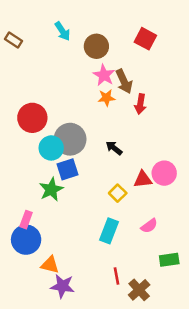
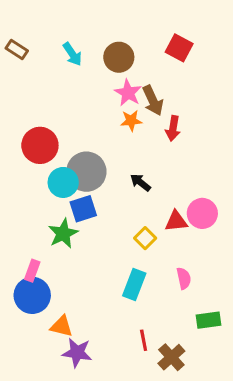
cyan arrow: (62, 31) -> (72, 54), moved
pink semicircle: (149, 226) -> (184, 278), turned -66

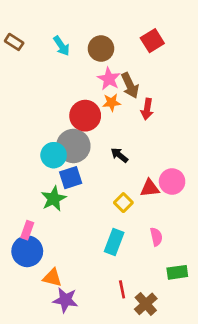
red square: (179, 48) -> (152, 41), turned 30
red circle: (40, 145) -> (85, 116), moved

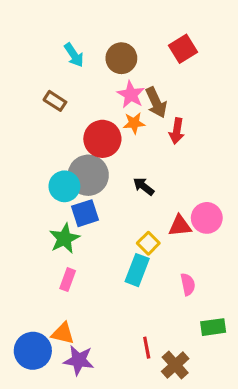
brown rectangle: (14, 42) -> (55, 101), moved
pink rectangle: (27, 230) -> (68, 280), moved
cyan rectangle: (114, 242) -> (137, 270), moved
blue circle: (27, 251) -> (33, 351), moved

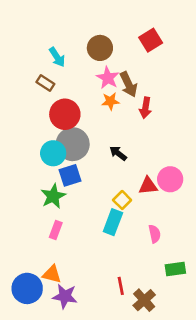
cyan arrow: (74, 55) -> (57, 57), moved
red circle: (102, 139) -> (65, 114), moved

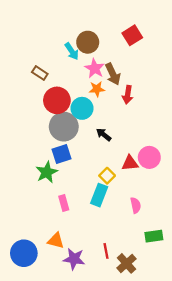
cyan arrow: (57, 57) -> (72, 51), moved
cyan circle: (53, 153) -> (82, 108), moved
pink rectangle: (56, 230) -> (64, 203), moved, turned -35
orange triangle: (52, 274) -> (56, 241), moved
purple star: (65, 296) -> (74, 259), moved

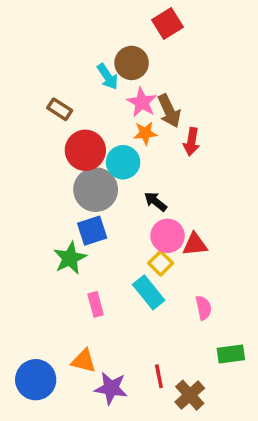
red square: (132, 35) -> (168, 24), moved
pink circle: (149, 157) -> (168, 236), moved
cyan rectangle: (99, 195) -> (149, 292), turned -60

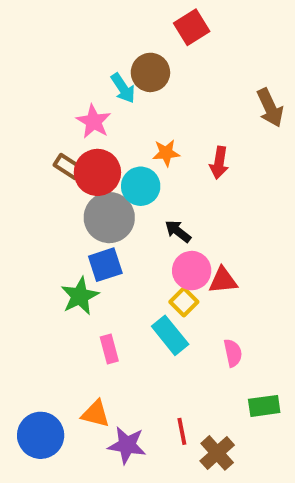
pink star: (142, 102) -> (94, 121), moved
brown rectangle: (60, 109) -> (68, 167), moved
brown arrow: (169, 111) -> (270, 108), moved

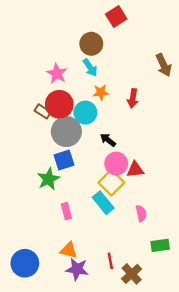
cyan arrow: (123, 88) -> (90, 67), moved
brown rectangle: (68, 167) -> (43, 111), moved
yellow square: (184, 302) -> (111, 183), size x1.5
orange triangle: (96, 414) -> (69, 250), moved

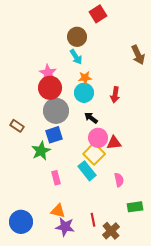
pink star: (57, 73) -> (48, 73), moved
red arrow: (133, 98) -> (115, 95), moved
brown rectangle: (43, 111) -> (17, 126), moved
cyan circle: (85, 113) -> (84, 93), moved

